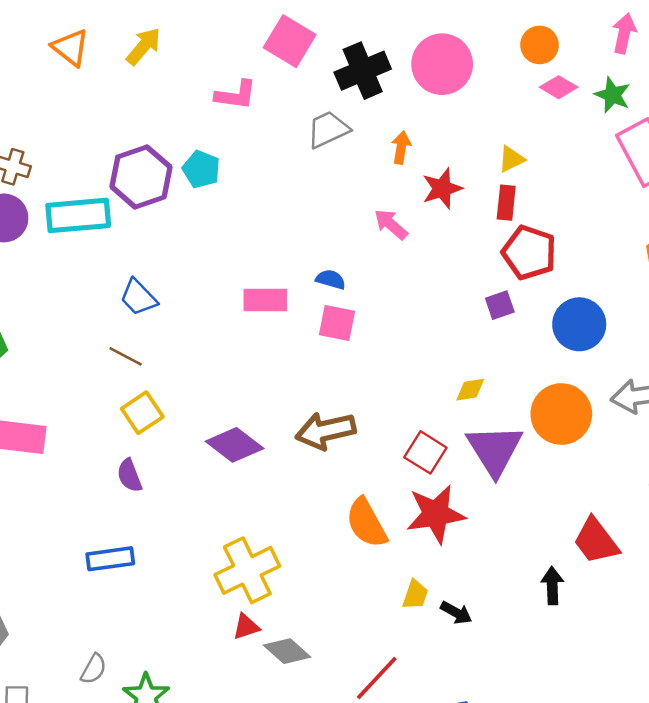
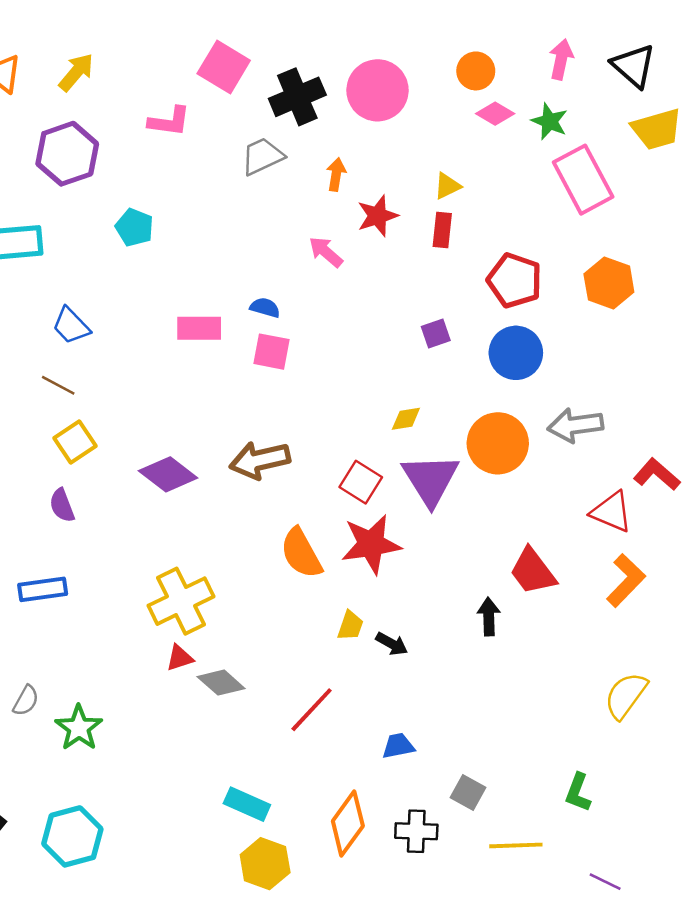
cyan pentagon: (201, 169) -> (134, 227), moved
purple hexagon: (141, 177) -> (67, 154), moved
red pentagon: (529, 253) -> (515, 280), moved

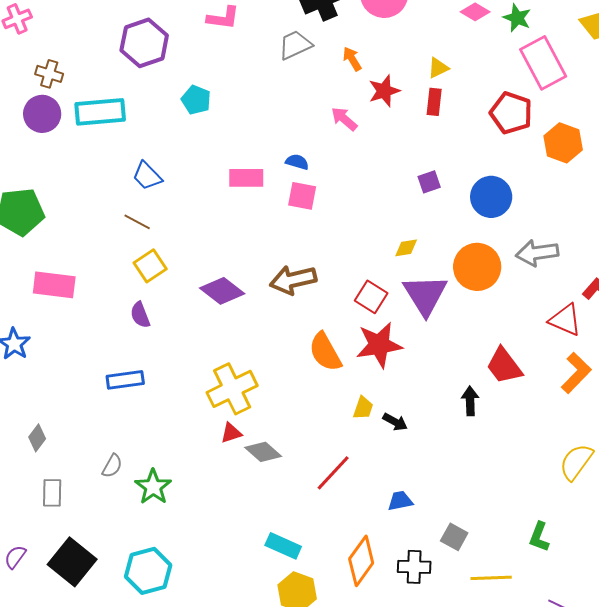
orange arrow: (336, 174) -> (352, 59), turned -40
red pentagon: (515, 280) -> (511, 113), moved

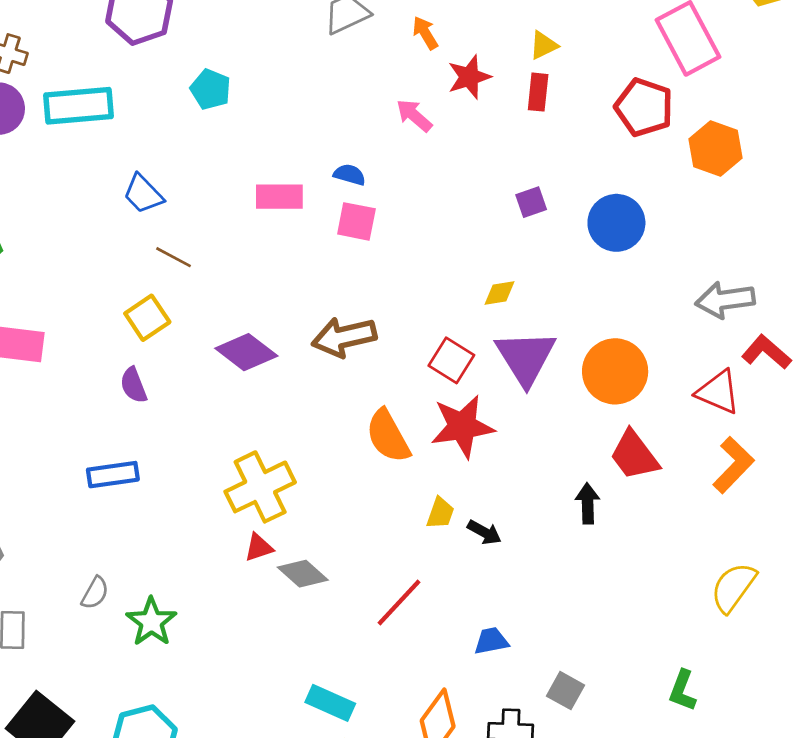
brown line: (137, 222) -> (173, 257), moved
gray arrow: (537, 253) -> (725, 300), moved
orange circle: (477, 267) -> (615, 371), moved

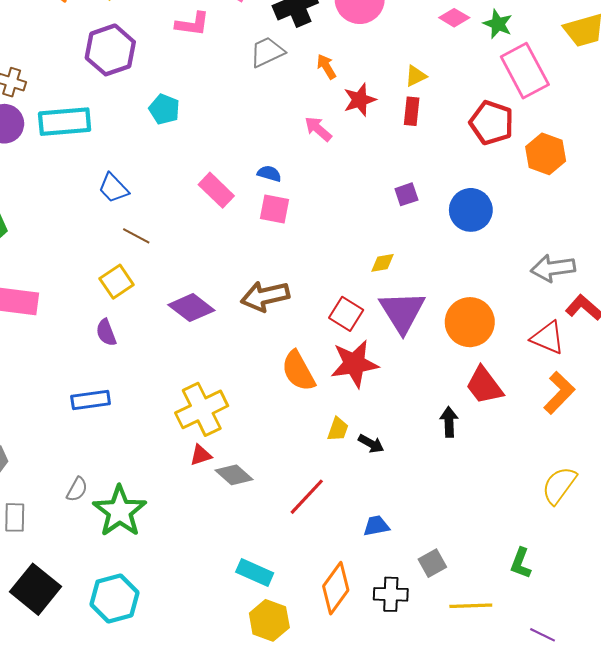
pink rectangle: (279, 197) -> (216, 190), turned 44
green star: (151, 622) -> (120, 511), size x1.4
gray square: (566, 691) -> (432, 563), turned 32

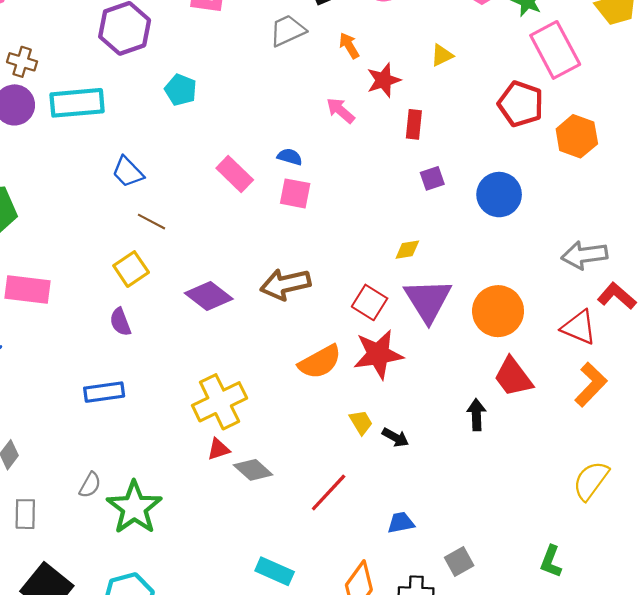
red rectangle: (412, 111) -> (414, 124), moved
orange semicircle: (298, 371) -> (320, 362), turned -90
yellow trapezoid: (338, 429) -> (361, 422), turned -50

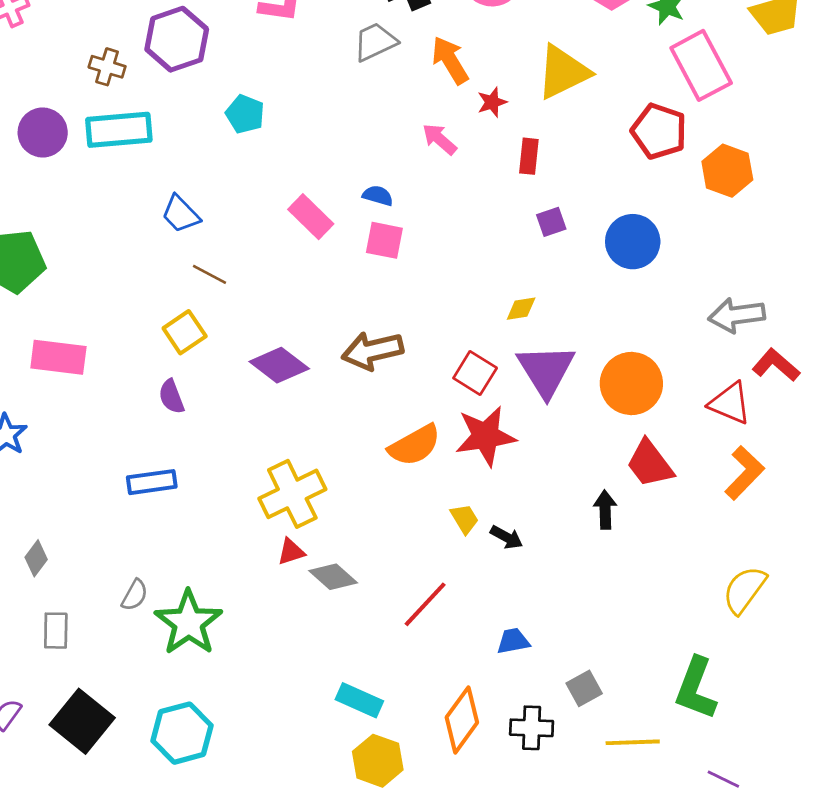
orange arrow: (349, 46) -> (450, 60), size x1.5
yellow triangle: (442, 55) -> (563, 72), size x2.0
brown cross: (22, 62) -> (107, 67), moved
red star: (384, 80) -> (492, 102), size x0.7
green L-shape: (551, 562) -> (696, 688), size x1.6

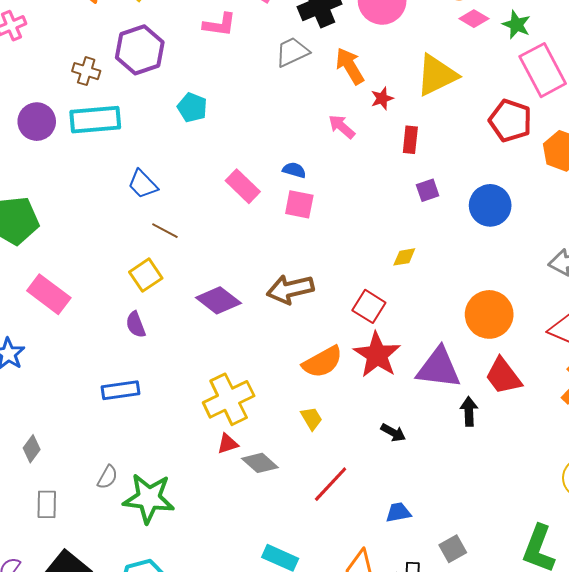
pink rectangle: (58, 357) -> (49, 294), turned 30
purple triangle: (546, 370) -> (439, 368), moved, turned -51
red star: (486, 436) -> (377, 355), turned -30
yellow trapezoid: (465, 519) -> (311, 418), moved
green star: (189, 623) -> (149, 498), turned -30

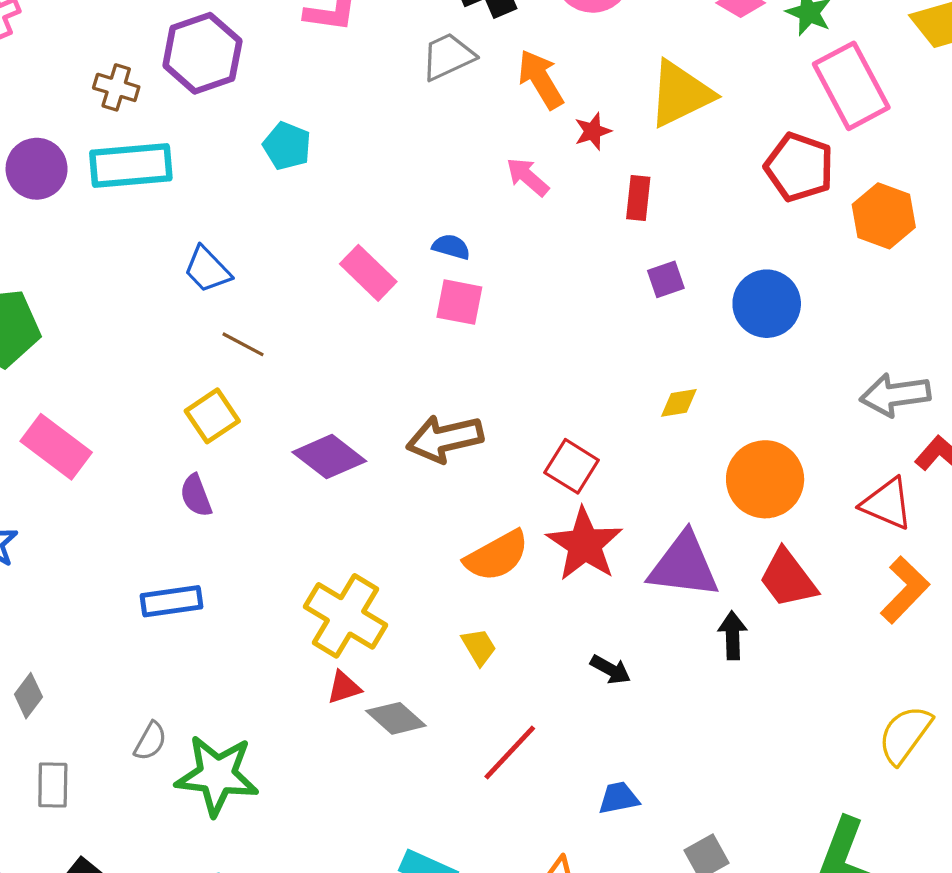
yellow diamond: (404, 257) -> (679, 403), moved
yellow cross: (229, 399) -> (346, 616), turned -33

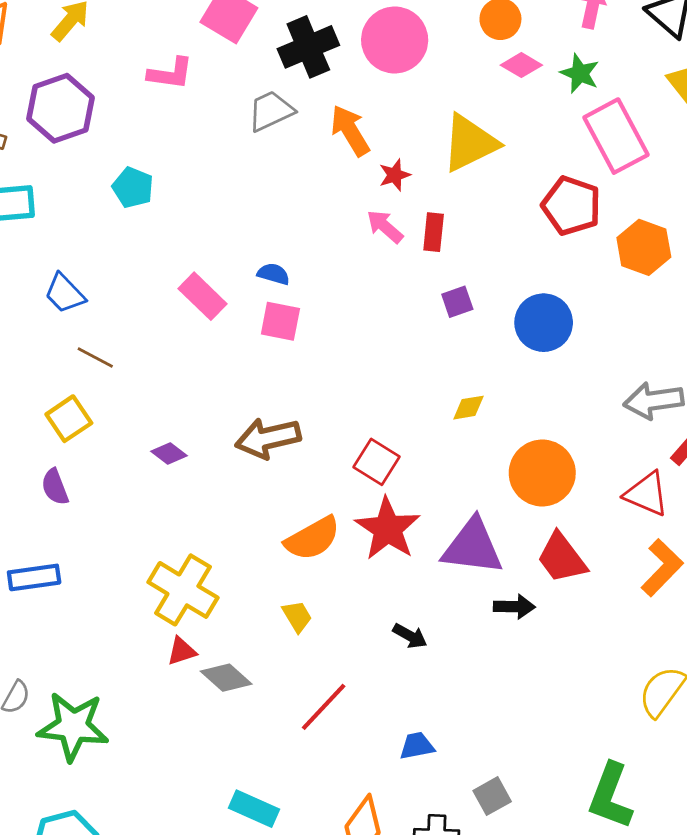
pink arrow: (528, 177) -> (385, 227), moved
purple diamond: (329, 457) -> (169, 454), size x0.6
black arrow: (733, 635) -> (514, 607), turned 93

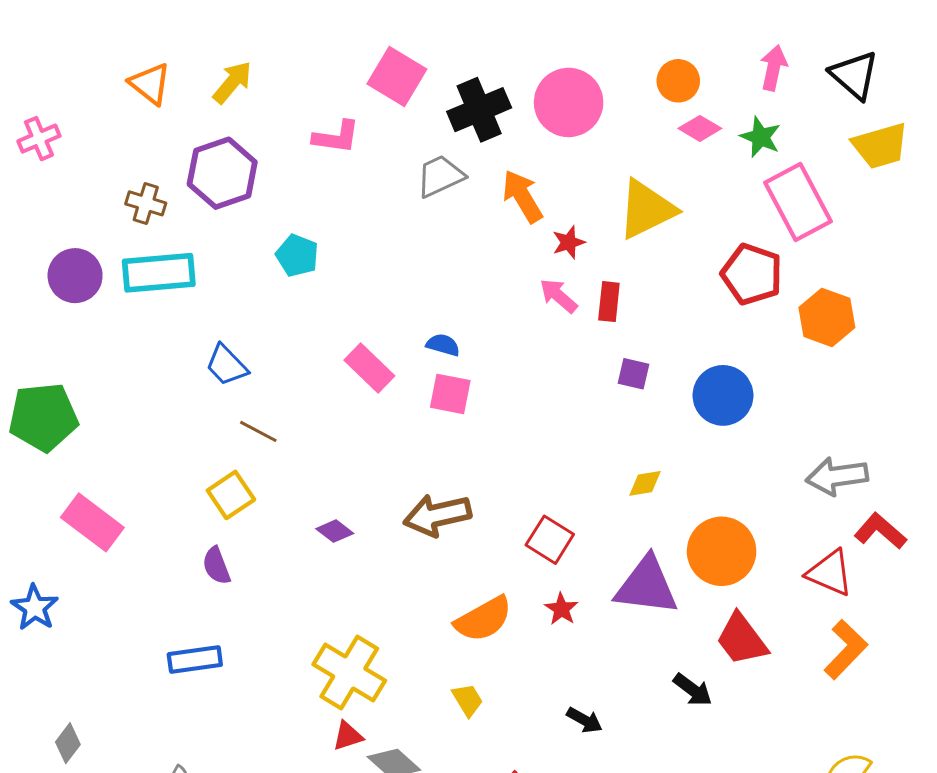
purple square: (457, 302) -> (634, 374), turned 32
red star: (388, 529) -> (561, 609), size x0.5
purple triangle: (473, 547) -> (647, 586), moved
black arrow: (514, 607) -> (693, 690), turned 36

